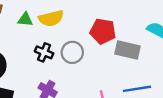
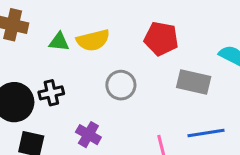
red pentagon: (103, 31) -> (161, 39), moved
black cross: (44, 52) -> (51, 93), moved, turned -36

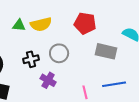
black cross: (51, 93) -> (31, 59), moved
purple cross: (88, 135) -> (48, 80), moved

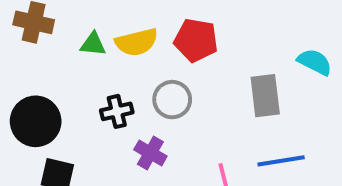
red pentagon: (85, 23) -> (196, 40), moved
gray rectangle: (106, 51) -> (265, 96), turned 70

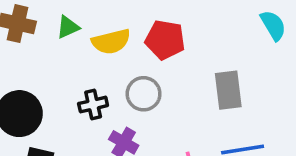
green triangle: (93, 44) -> (68, 27), moved, turned -30
cyan semicircle: (315, 62) -> (273, 25), moved, turned 32

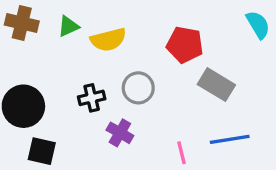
red pentagon: (165, 40) -> (185, 45), moved
gray rectangle: (228, 90) -> (216, 85), turned -52

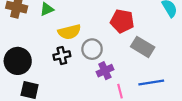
yellow semicircle: (108, 40) -> (69, 32), moved
purple cross: (120, 133) -> (105, 71), moved, turned 35

